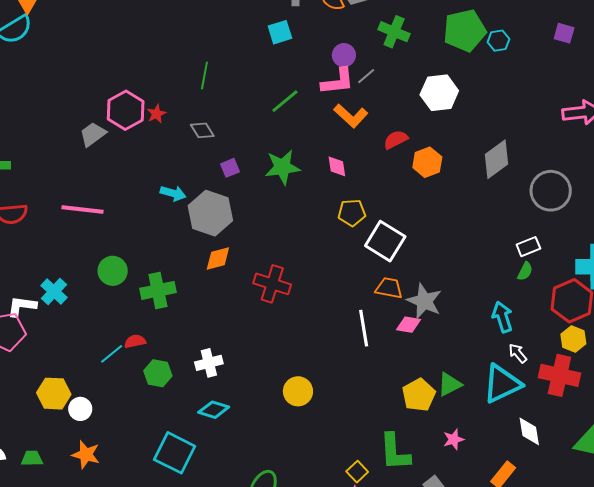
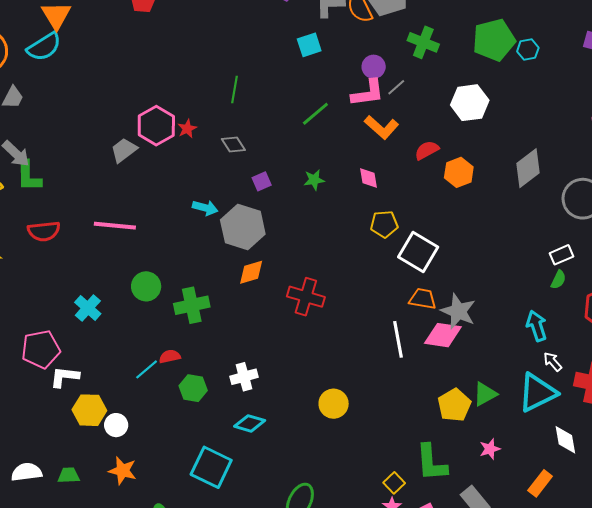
green star: (282, 167) -> (314, 180), size x0.6
white L-shape: (22, 306) -> (65, 377), moved
pink diamond: (409, 325) -> (443, 335), size x1.5

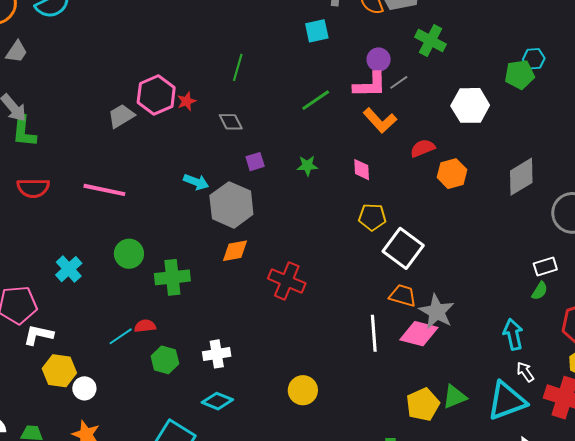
green pentagon: (494, 40) -> (520, 75), moved, size x0.7

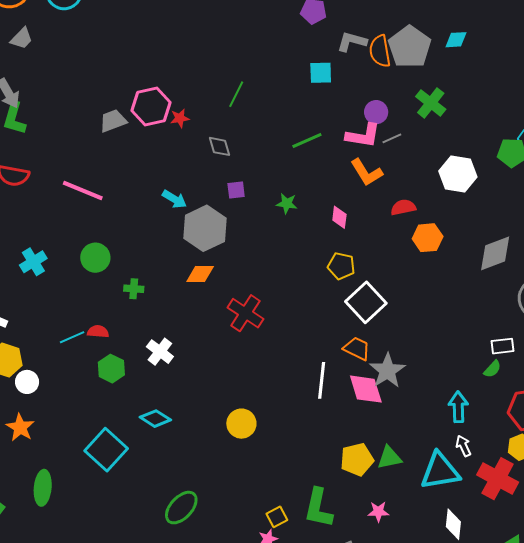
green cross: (172, 277) -> (134, 289), size x0.6
pink diamond: (419, 334) -> (366, 389), turned 48
white cross: (217, 354) -> (160, 352), moved, turned 36

